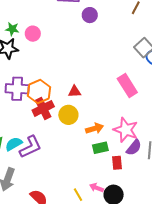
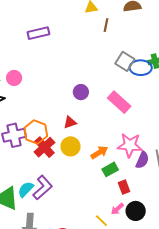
purple circle: (90, 15) -> (81, 92), moved
red rectangle: (117, 163) -> (124, 187), moved
pink arrow: (96, 188) -> (117, 209), turned -48

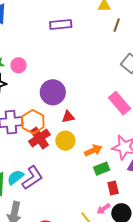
purple rectangle: (38, 33) -> (61, 24), moved
purple circle: (81, 92) -> (53, 92), moved, size x1.6

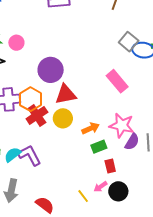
red triangle: (68, 117) -> (66, 94), size x1.6
purple L-shape: (32, 178) -> (30, 155), turned -85

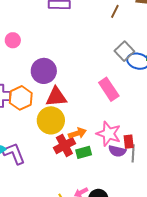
red cross: (37, 115) -> (64, 146), moved
yellow circle: (63, 118) -> (51, 120), size x1.4
purple semicircle: (132, 142) -> (117, 151), turned 66
red rectangle: (110, 166) -> (129, 142), moved

